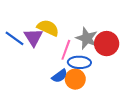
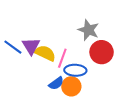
yellow semicircle: (48, 28) -> (45, 53), moved
gray star: (87, 38) -> (88, 30), moved

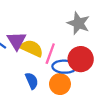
red circle: (102, 52) -> (81, 59), moved
blue semicircle: (56, 83) -> (32, 81), moved, turned -77

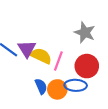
blue ellipse: (64, 67) -> (76, 85), moved
orange circle: (60, 84) -> (57, 89), moved

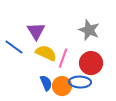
purple triangle: (27, 49) -> (36, 31), moved

